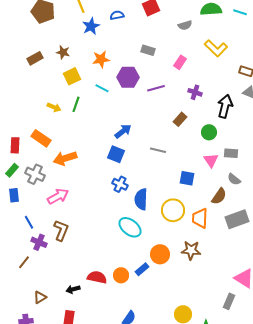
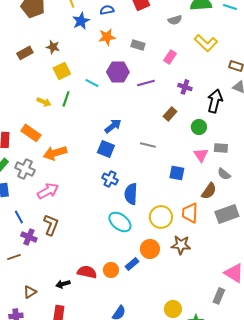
orange star: (101, 59) -> (107, 37), moved
yellow circle: (173, 210) -> (161, 217), moved
brown line: (24, 262) -> (14, 257), turned 32

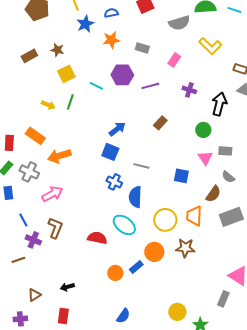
gray semicircle: (175, 20) -> (179, 23), size x1.5
brown rectangle: (170, 114) -> (160, 123), moved
gray line: (148, 145) -> (141, 166), moved
red semicircle: (87, 272) -> (97, 238), moved

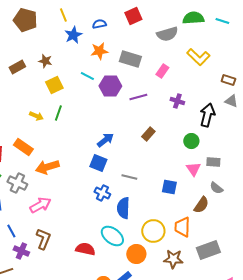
gray rectangle: (142, 48) -> (130, 59), size x1.5
cyan line: (96, 86) -> (87, 76), moved
gray rectangle: (231, 217) -> (208, 250), moved
orange circle: (154, 252) -> (136, 254), moved

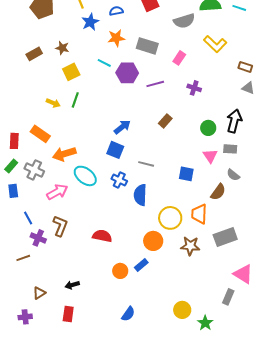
black arrow: (207, 115) -> (234, 121), moved
cyan ellipse: (112, 236) -> (85, 176), moved

